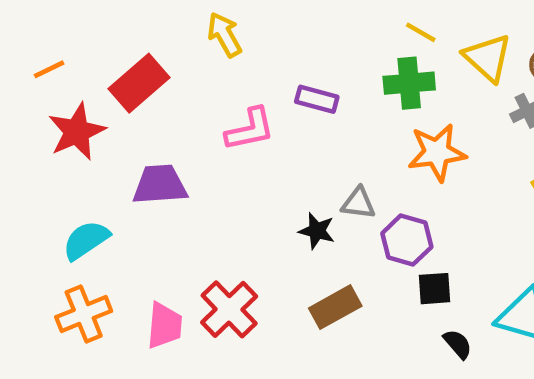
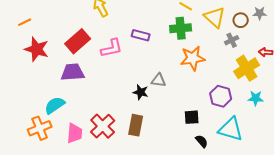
red rectangle: (139, 83) -> (78, 41), moved
red star: (77, 132) -> (37, 49), turned -30
cyan semicircle: (86, 240) -> (55, 105), moved
purple hexagon: (407, 240) -> (221, 96), moved
brown rectangle: (335, 307) -> (136, 125), moved, turned -50

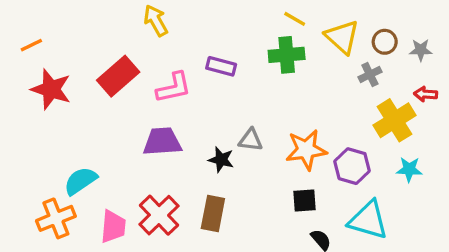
gray star: (260, 13) -> (421, 50), moved
orange star: (193, 58) -> (306, 150), moved
purple trapezoid: (73, 72) -> (162, 142), moved

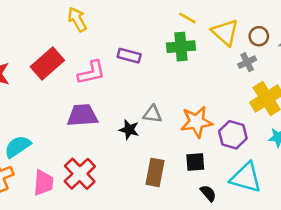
brown rectangle: (213, 214) -> (155, 172), moved

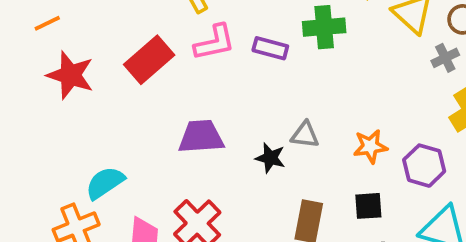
green cross: (181, 47) -> (324, 27), moved
pink L-shape: (91, 73) -> (215, 42), moved
orange star: (197, 122) -> (370, 146), size x0.7

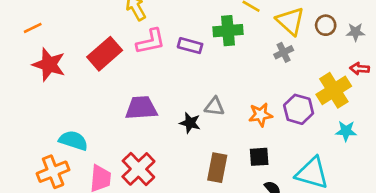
gray cross: (445, 58) -> (284, 52), moved
purple hexagon: (424, 166) -> (299, 109), moved
cyan semicircle: (105, 183) -> (73, 141), turned 52

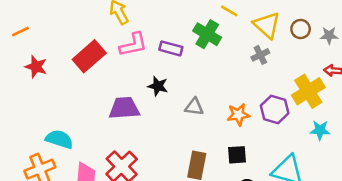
green cross: (228, 31) -> (207, 34), turned 36
red star: (49, 65) -> (36, 67), size x0.7
black star: (190, 123) -> (158, 86), moved

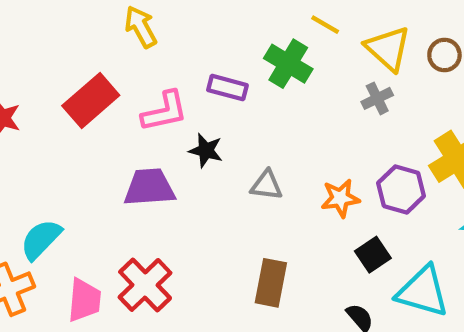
pink L-shape: (133, 45) -> (165, 111), moved
cyan semicircle: (59, 139) -> (41, 239), turned -64
black square: (237, 155) -> (373, 255), moved, turned -30

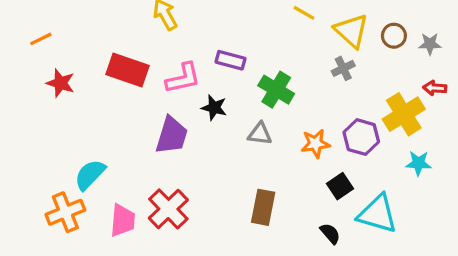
green cross: (288, 64) -> (276, 90), moved
red rectangle: (91, 101) -> (127, 70), turned 60
purple trapezoid: (149, 187) -> (172, 135), turned 111

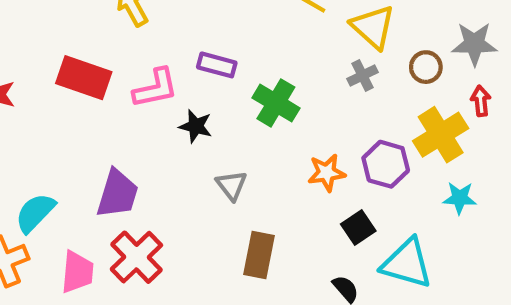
brown circle: (394, 36) -> (426, 67), moved
gray star: (430, 44) -> (474, 44), size x1.5
red arrow: (435, 88) -> (481, 101), turned 80
gray triangle: (260, 134) -> (232, 185), moved, turned 45
purple trapezoid: (172, 135) -> (117, 194), moved

